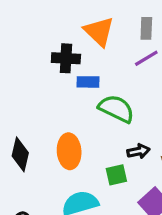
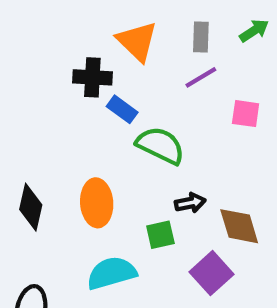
blue rectangle: (88, 82) -> (122, 109), turned 35

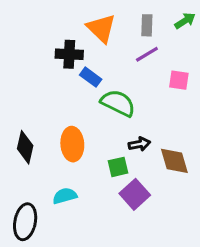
cyan semicircle: (112, 273) -> (65, 196), moved, size x0.7
purple square: (212, 273) -> (135, 194), moved

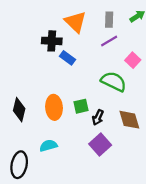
pink square: (179, 80) -> (133, 60), turned 35
green semicircle: (118, 103) -> (114, 81), moved
black arrow: (139, 144) -> (98, 117), moved, turned 126
green square: (118, 167) -> (81, 106), moved

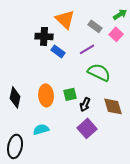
gray rectangle: (109, 20) -> (95, 26), moved, turned -56
purple line: (109, 41) -> (87, 49), moved
pink square: (133, 60) -> (116, 34), moved

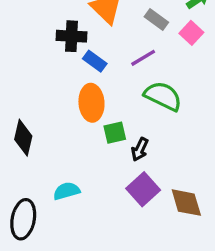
orange ellipse: (46, 95) -> (91, 103), moved
brown diamond: (113, 106) -> (186, 203), moved

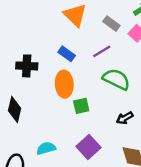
black cross: (71, 36) -> (27, 66), moved
black arrow: (140, 149) -> (125, 118), moved, turned 35
purple square: (143, 189) -> (88, 147), moved

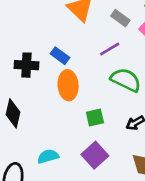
blue rectangle: (67, 54) -> (60, 56), moved
green square: (81, 106) -> (95, 117), moved

